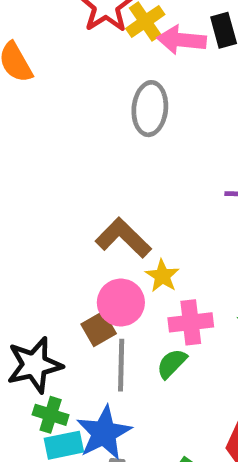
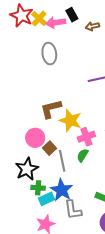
brown L-shape: (123, 238) -> (51, 109), turned -45
yellow star: (162, 276) -> (70, 121), size x1.6
pink circle: (121, 303) -> (35, 138), moved

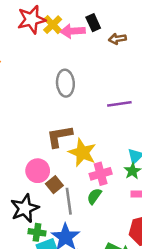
red star: (22, 16) -> (31, 20), turned 30
gray ellipse: (49, 54) -> (65, 83), moved

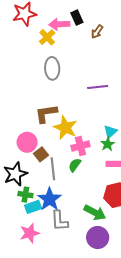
yellow cross: (53, 25) -> (47, 37), moved
brown arrow: (117, 39) -> (97, 32), turned -48

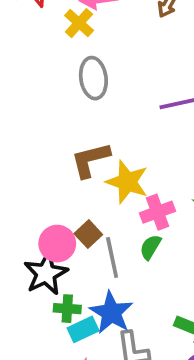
pink circle: (27, 142) -> (57, 244), moved

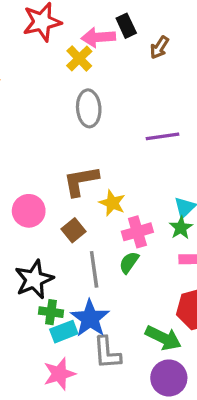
yellow star: (127, 182) -> (112, 203), size x0.7
brown square: (88, 234) -> (73, 230), moved
pink circle: (57, 244) -> (29, 211), moved

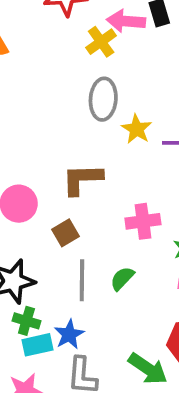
yellow star: (112, 203) -> (137, 129), moved
pink cross: (137, 232) -> (143, 221), moved
blue star: (90, 318) -> (69, 334), size x0.7

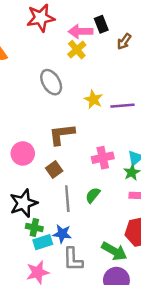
yellow cross: (101, 42) -> (77, 50), moved
gray ellipse: (103, 99) -> (51, 82), moved, turned -30
blue star: (69, 334) -> (62, 234), turned -30

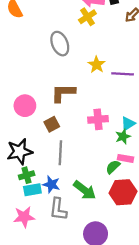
green semicircle: (93, 195) -> (113, 167), moved
green cross: (34, 228) -> (27, 175), turned -35
green arrow: (114, 251) -> (85, 190), moved

